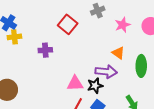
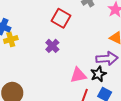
purple cross: (45, 50) -> (52, 46), moved, turned -32

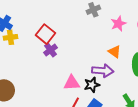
red square: (61, 18) -> (45, 34), moved

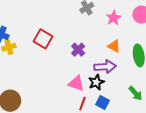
purple cross: (51, 50) -> (78, 50), moved
pink triangle: (72, 83) -> (76, 83), turned 30

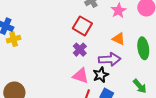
red square: (43, 39) -> (82, 26), moved
purple cross: (78, 50) -> (80, 50), moved

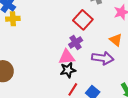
black star: (101, 75) -> (68, 70), moved
pink triangle: (81, 76) -> (67, 57), moved, turned -36

